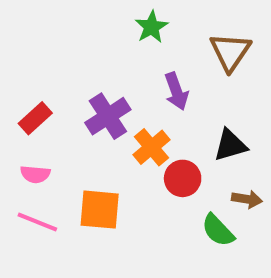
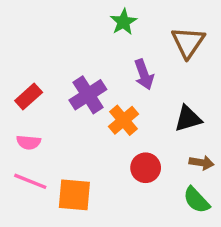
red circle: (183, 178) -> (146, 168), moved
orange square: (100, 210) -> (74, 195), moved
green semicircle: (218, 230) -> (196, 200), moved

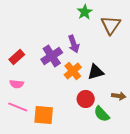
green star: (124, 22) -> (85, 12), moved
purple arrow: (144, 74) -> (74, 44), moved
black triangle: (188, 119) -> (96, 72), moved
green semicircle: (196, 200) -> (102, 114), moved

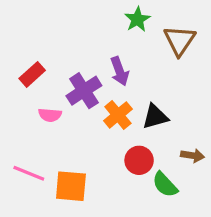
red rectangle: (17, 57) -> (32, 74), moved
pink semicircle: (17, 84) -> (50, 115), moved

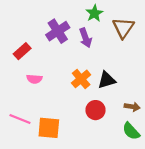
purple arrow: (120, 71) -> (85, 38), moved
purple cross: (84, 91) -> (58, 31), moved
green semicircle: (165, 185) -> (131, 131), moved

